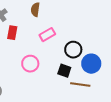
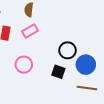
pink rectangle: (47, 35) -> (30, 31), moved
brown line: (80, 85) -> (87, 88), moved

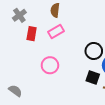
black square: (58, 72) -> (93, 77), moved

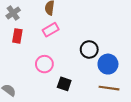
red rectangle: (32, 34) -> (17, 36), moved
black square: (93, 77) -> (64, 84), moved

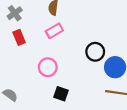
red rectangle: (17, 36) -> (19, 37), turned -32
black square: (64, 84) -> (61, 94), moved

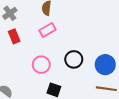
black circle: (95, 52) -> (74, 59), moved

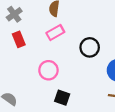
black circle: (74, 59) -> (90, 47), moved

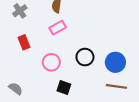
red rectangle: (19, 39) -> (24, 42), moved
black circle: (90, 47) -> (85, 57), moved

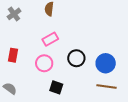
pink rectangle: (58, 28) -> (50, 39), moved
red rectangle: (24, 42) -> (13, 55), moved, turned 32

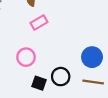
pink rectangle: (50, 39) -> (39, 22), moved
black circle: (76, 58) -> (61, 77), moved

